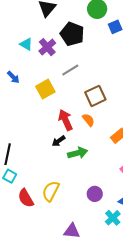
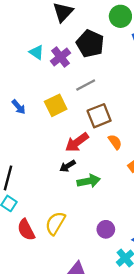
blue arrow: (13, 77) -> (19, 107), moved
brown square: (95, 96) -> (99, 116), moved
red arrow: (65, 120) -> (77, 142), turned -105
orange semicircle: (88, 120) -> (115, 142), moved

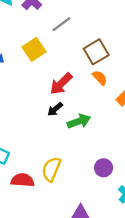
brown square: (99, 116) -> (96, 52), moved
red semicircle: (26, 230) -> (23, 180), turned 130

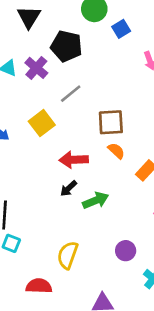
brown square: (96, 52) -> (111, 122), turned 30
red arrow: (61, 84) -> (74, 160), turned 45
red semicircle: (23, 180) -> (39, 286), moved

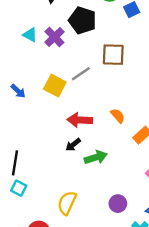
gray line: (71, 94) -> (81, 74), moved
brown square: (111, 122) -> (113, 55), moved
yellow square: (42, 123) -> (55, 86), turned -30

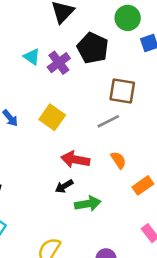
gray line: (81, 74) -> (108, 121), moved

